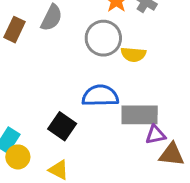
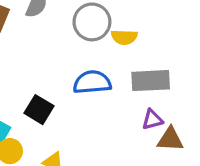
gray rectangle: (140, 115) -> (151, 81), moved
black square: (62, 126) -> (39, 110), moved

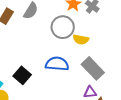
gray rectangle: (151, 81) -> (93, 68), turned 40

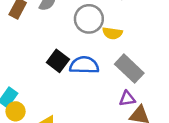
black square: (22, 75) -> (58, 61), moved

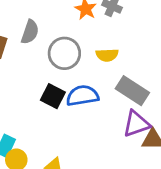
gray circle: (89, 19) -> (64, 53), moved
purple triangle: (127, 99) -> (136, 124), size x1.5

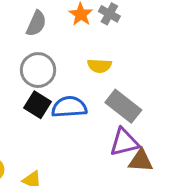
gray semicircle: (30, 32) -> (36, 23), moved
gray circle: (64, 53) -> (38, 70), moved

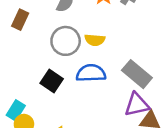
yellow semicircle: (99, 66) -> (95, 40), moved
black square: (37, 105) -> (52, 81), moved

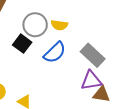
blue semicircle: (91, 73) -> (55, 52), turned 135
black square: (52, 81) -> (22, 44), moved

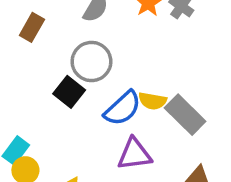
yellow semicircle: (59, 25) -> (153, 101), moved
purple triangle: (91, 80) -> (134, 154), moved

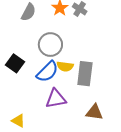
gray circle: (91, 62) -> (50, 45), moved
gray rectangle: (185, 115) -> (85, 74), turned 55

